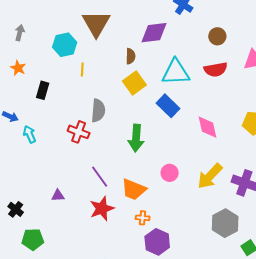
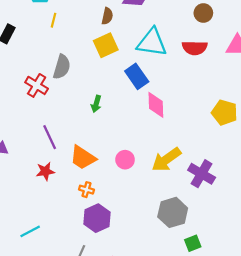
pink diamond: (208, 127) -> (156, 105), moved
green arrow: (136, 138) -> (96, 104), size x0.6
pink circle: (170, 173) -> (125, 160), moved
red star: (102, 209) -> (45, 171), size x0.7

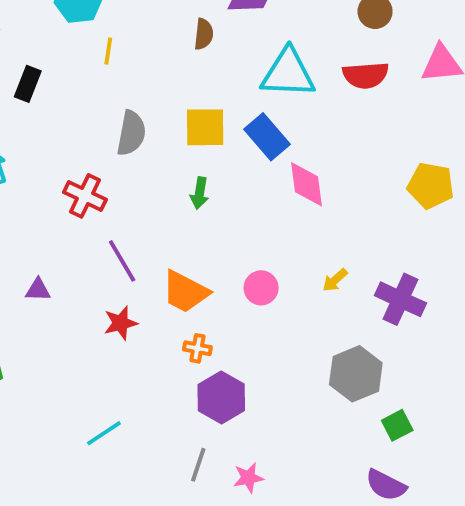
yellow square: (106, 45) -> (205, 127), moved, turned 30
red cross: (37, 85) -> (85, 196), moved
yellow arrow: (166, 159) -> (335, 280), size x0.5

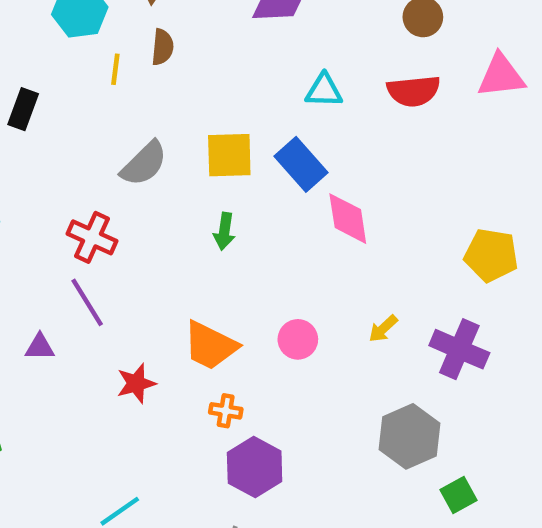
brown semicircle: (204, 34) -> (163, 47), moved
cyan triangle: (288, 73) -> (324, 91), size x0.6
gray semicircle: (131, 133) -> (144, 164), turned 36
yellow pentagon: (431, 186) -> (491, 255), moved
purple line: (122, 261) -> (87, 302), moved

